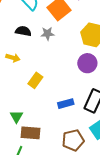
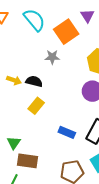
black semicircle: (23, 31) -> (34, 81), moved
blue rectangle: (66, 104) -> (67, 132), turned 35

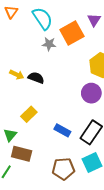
gray star: (52, 57) -> (49, 44), moved
yellow rectangle: (36, 106) -> (29, 114), moved

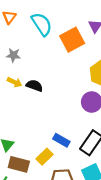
gray star: (49, 44) -> (13, 55), moved
yellow rectangle: (29, 114) -> (44, 157), moved

